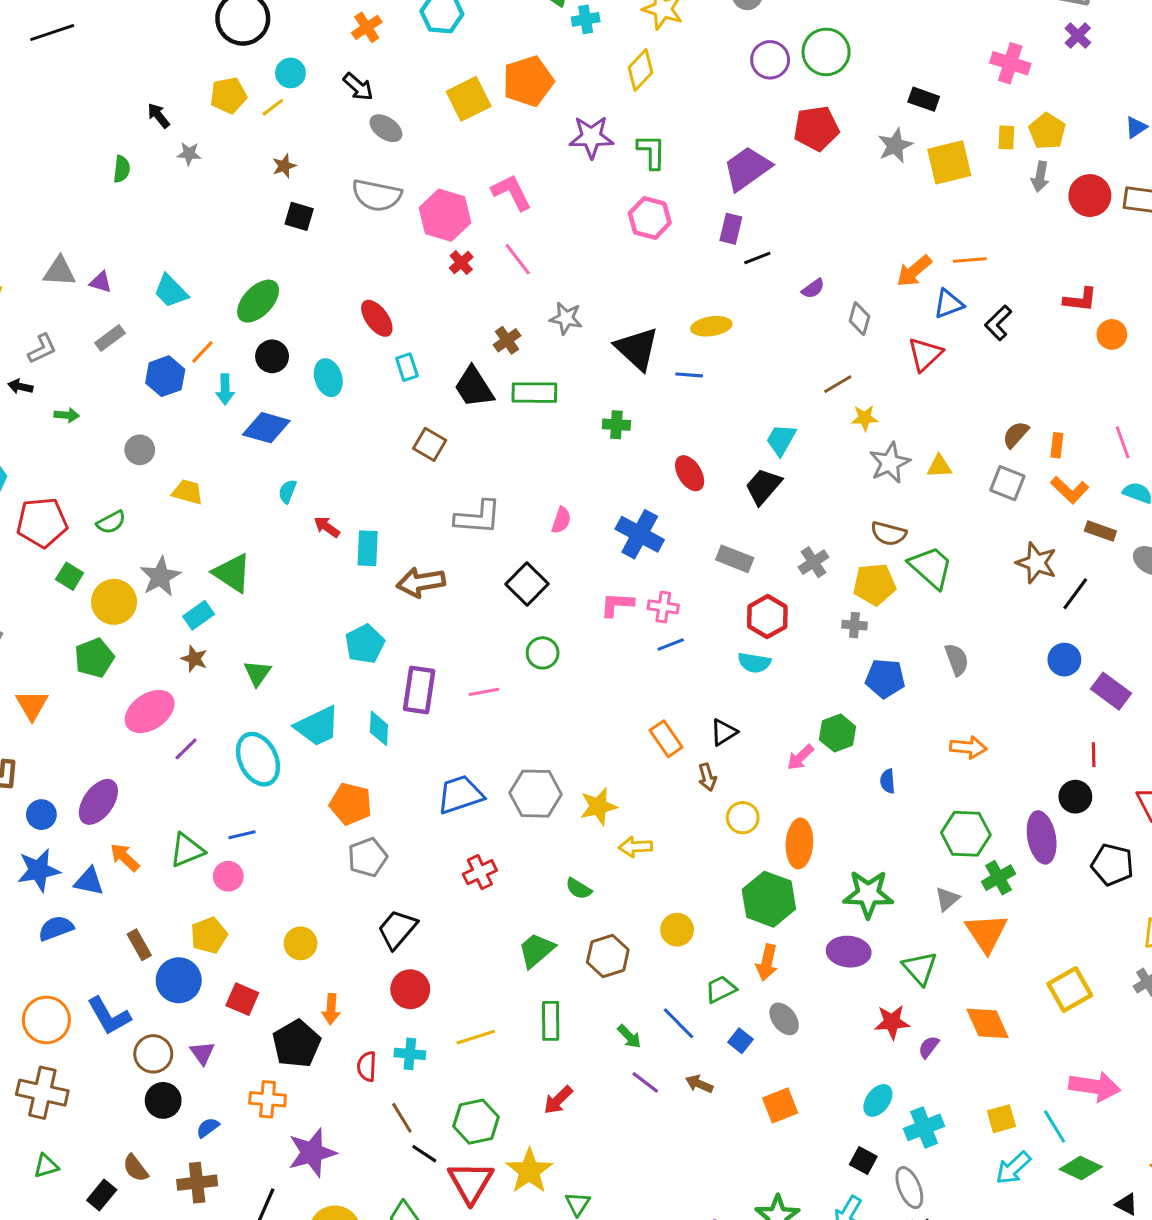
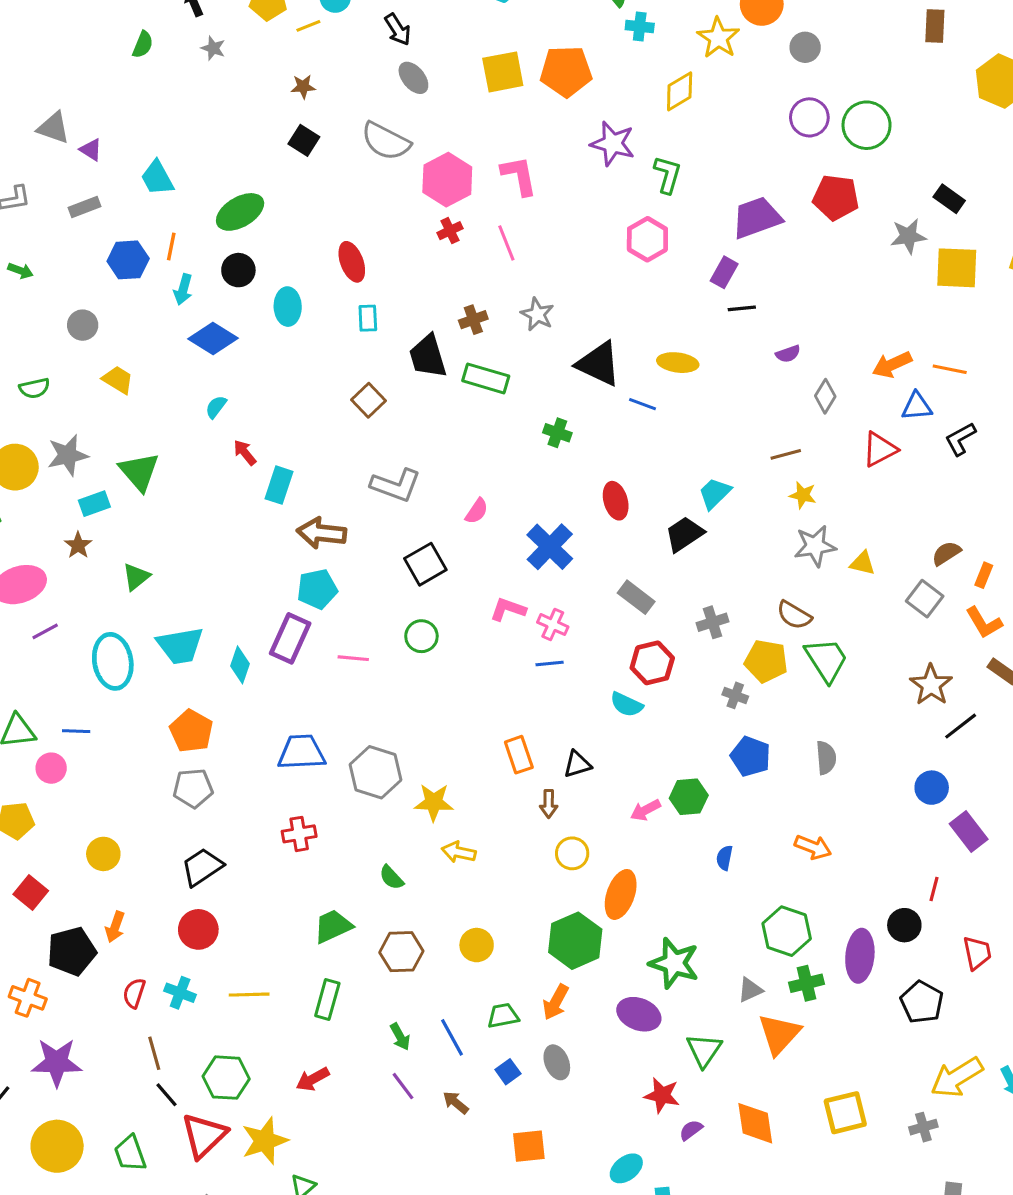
black triangle: (637, 349) -> (599, 364), turned -33
orange line: (202, 352) -> (171, 246), turned -48
cyan pentagon: (365, 644) -> (317, 589), moved

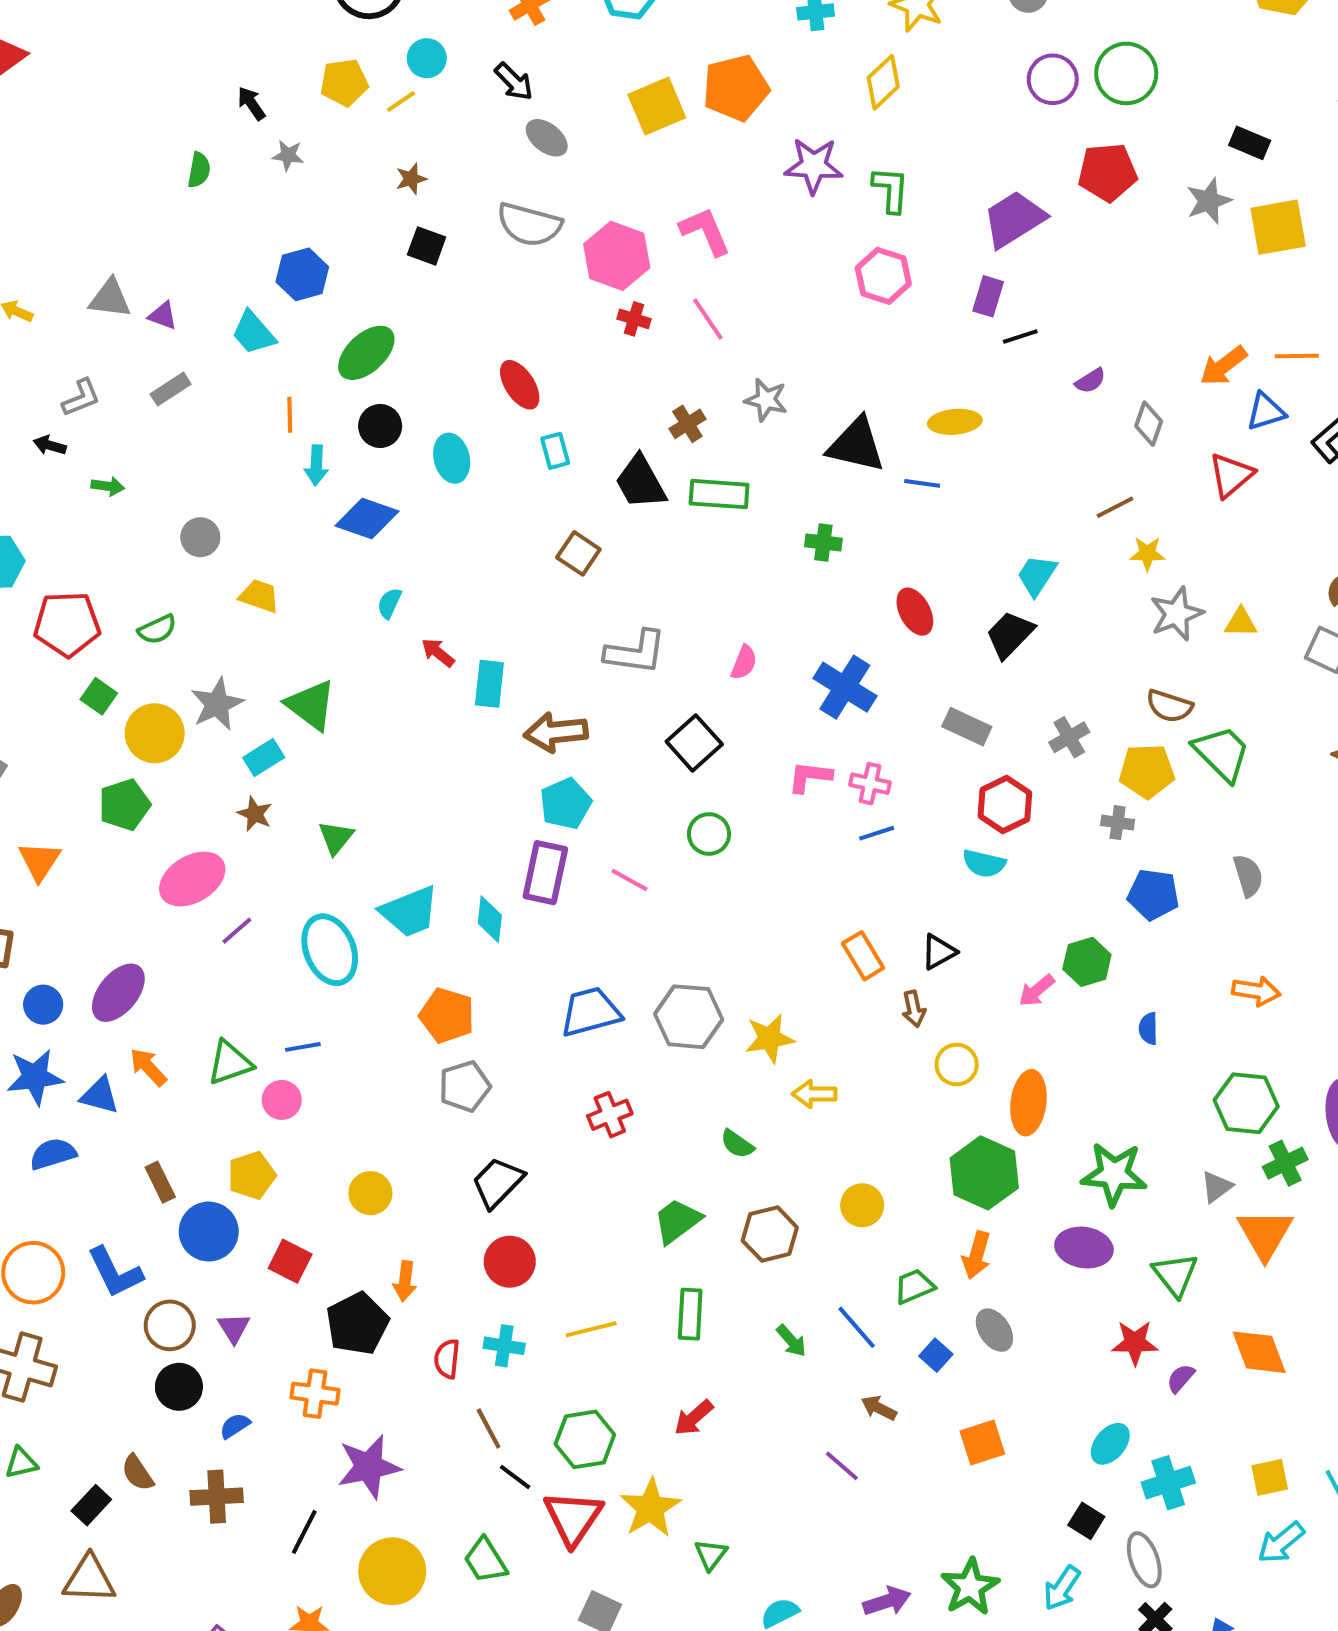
red cross: (450, 231) -> (634, 319), turned -35
blue hexagon: (128, 260) -> (302, 274), moved
pink line: (353, 658) -> (630, 880), turned 36
purple line: (403, 1086) -> (842, 1466), moved

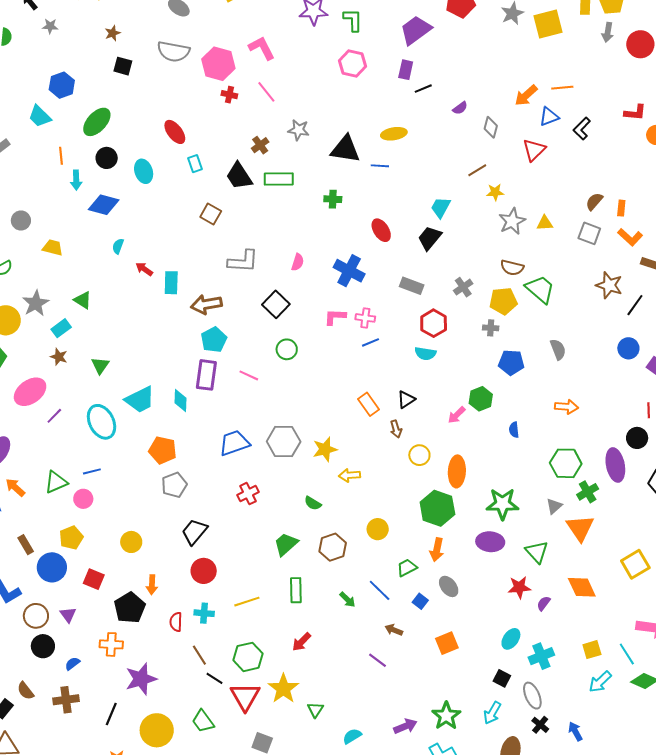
green triangle: (311, 705) -> (83, 300), size x0.7

